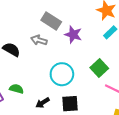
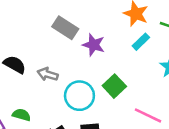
gray arrow: (39, 40) -> (48, 74), moved
green square: (99, 68) -> (114, 86), moved

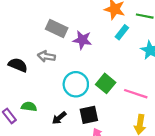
gray arrow: (48, 74) -> (46, 56), moved
green square: (114, 86) -> (106, 83), moved

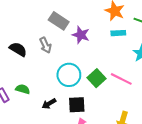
cyan rectangle: (122, 32) -> (118, 33), turned 40
gray arrow: (46, 56) -> (45, 45), turned -133
pink line: (136, 94) -> (121, 79), moved

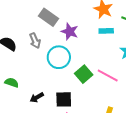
cyan circle: (69, 75) -> (59, 57), moved

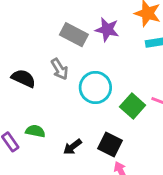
purple star: (70, 32) -> (107, 29), moved
black square: (64, 99) -> (110, 144), turned 36

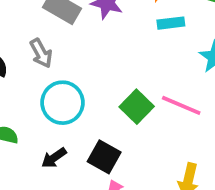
cyan circle: (95, 88) -> (63, 103), moved

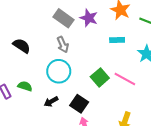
cyan rectangle: (171, 23) -> (117, 40), moved
gray arrow: (41, 53) -> (63, 45), moved

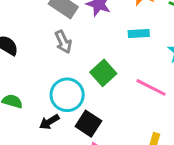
cyan circle: (59, 71) -> (67, 95), moved
green square: (100, 77) -> (103, 73), moved

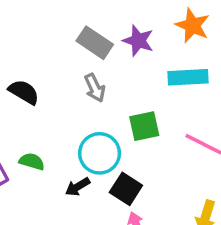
cyan rectangle: (139, 33) -> (188, 77), size x1.5
green square: (103, 73) -> (144, 126), turned 30

